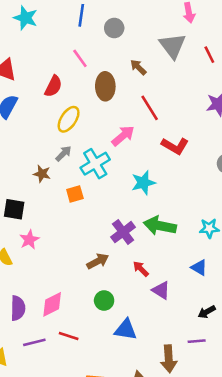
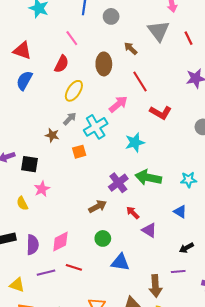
pink line: (80, 58) -> (72, 38), moved

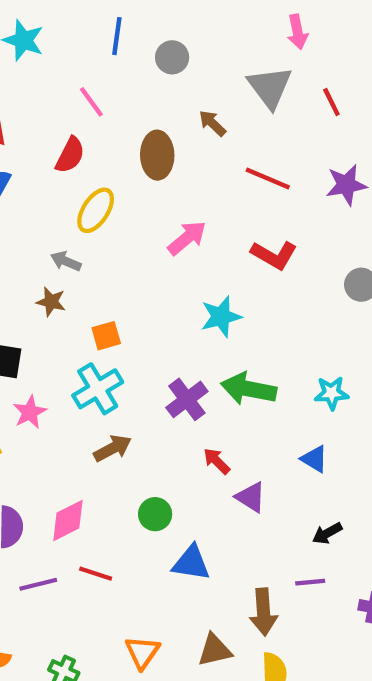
red line: (140, 82) -> (268, 178), moved, turned -35
gray arrow: (70, 119) -> (66, 261), moved, turned -112
cyan cross: (96, 127) -> (98, 389), moved
brown arrow: (98, 206) -> (113, 448), moved

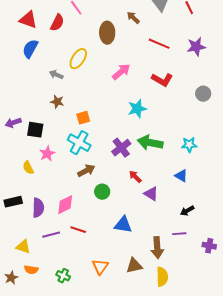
red semicircle: (70, 155) -> (57, 23), moved
gray arrow: (66, 261) -> (56, 75), moved
cyan cross: (98, 389) -> (79, 143), turned -30
green circle: (155, 514) -> (102, 192), moved

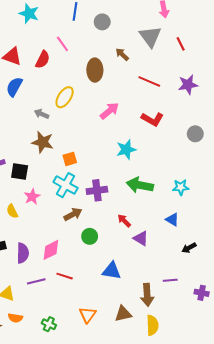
brown star: (57, 102) -> (43, 142), size x1.5
purple cross: (121, 148) -> (97, 190), moved, turned 30
black arrow: (187, 211) -> (189, 248), moved

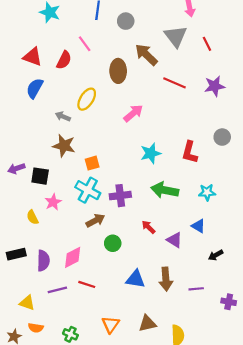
brown arrow: (122, 54) -> (146, 55), size x1.6
red L-shape: (152, 119) -> (190, 152), moved, turned 75
purple triangle: (141, 238) -> (174, 240), moved
brown arrow: (147, 295) -> (166, 279), moved

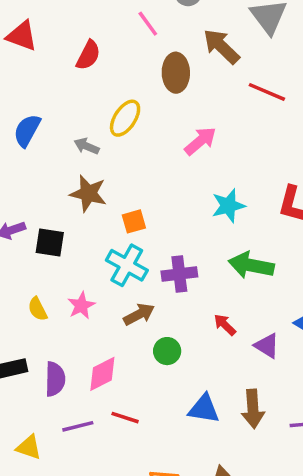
pink line: (85, 44) -> (148, 24), moved
red triangle: (33, 57) -> (22, 36), moved
blue semicircle: (35, 88) -> (27, 130), moved
pink star: (53, 202) -> (81, 306), moved

